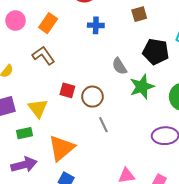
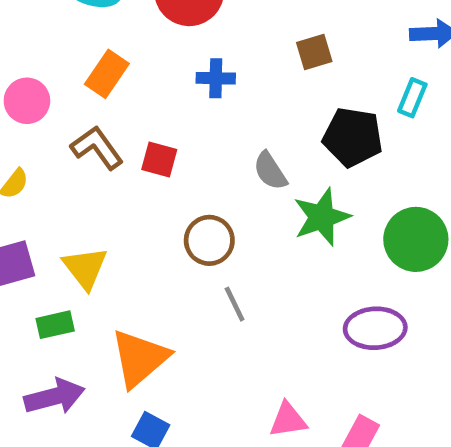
pink circle: (16, 21) -> (27, 101), moved
red square: (67, 90) -> (159, 159), moved

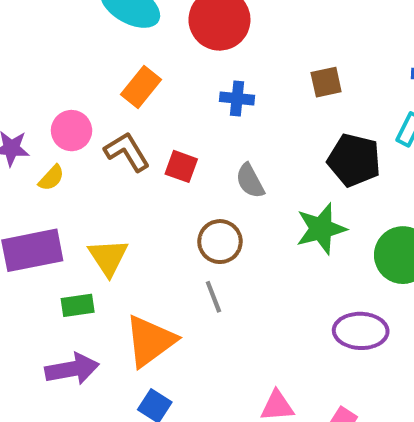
pink circle: (27, 101) -> (72, 131), moved
gray semicircle: (270, 171) -> (250, 181), moved
gray line: (235, 304) -> (213, 297), moved

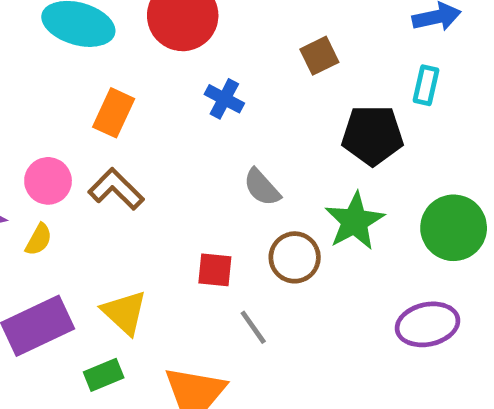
blue cross: (237, 98) -> (224, 99), turned 36
red square: (181, 166) -> (215, 270), moved
brown circle: (220, 242) -> (295, 257), moved

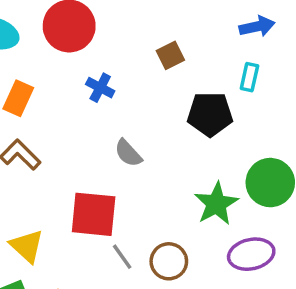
green star: (355, 221) -> (216, 204), moved
brown circle: (295, 257) -> (169, 261), moved
red square: (215, 270) -> (94, 214), size x1.8

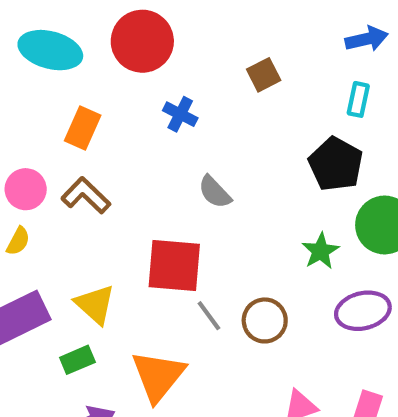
black pentagon: (210, 114) -> (336, 164), moved, turned 30
green star: (216, 204) -> (321, 251), size x0.7

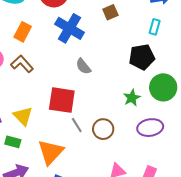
blue cross: (180, 114) -> (69, 28), size x1.8
black pentagon: (336, 164) -> (142, 57), turned 30
green rectangle: (77, 360) -> (13, 142), turned 35

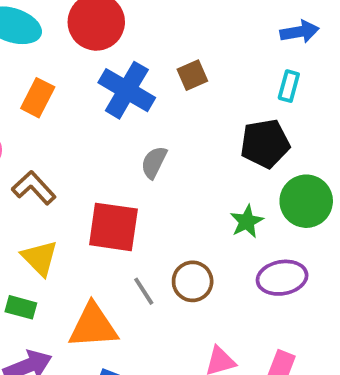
brown square: (110, 12) -> (192, 75), moved
brown L-shape: (22, 64) -> (34, 188), moved
gray semicircle: (83, 66) -> (154, 162), turned 66
gray line: (77, 125) -> (144, 291), moved
orange triangle: (51, 152) -> (93, 326), turned 44

